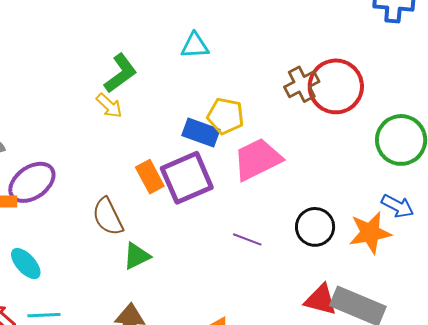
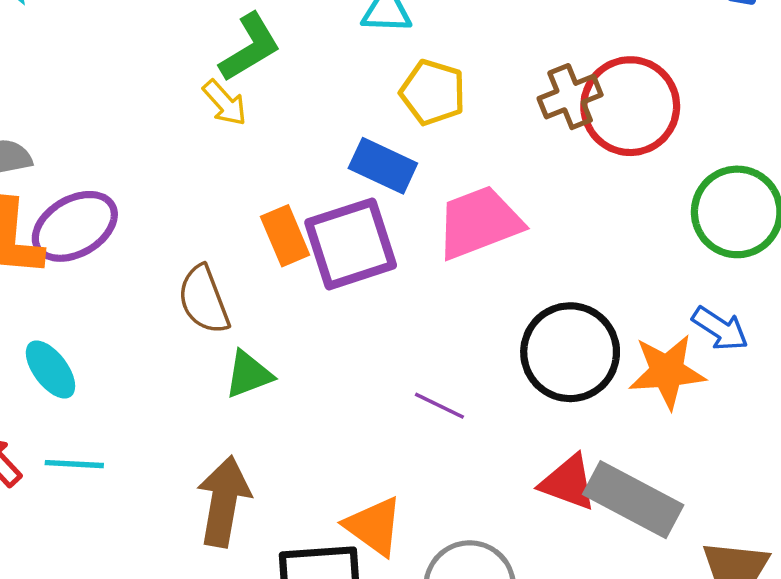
yellow pentagon: (225, 116) -> (433, 92), moved
black circle: (315, 227) -> (570, 352), size x1.4
purple line: (247, 239) -> (439, 406), moved

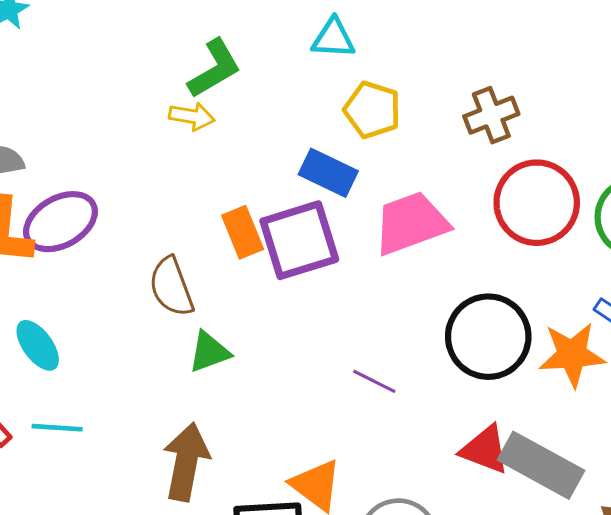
yellow arrow: (225, 103) -> (192, 116), turned -39
red circle: (630, 106) -> (537, 203), moved

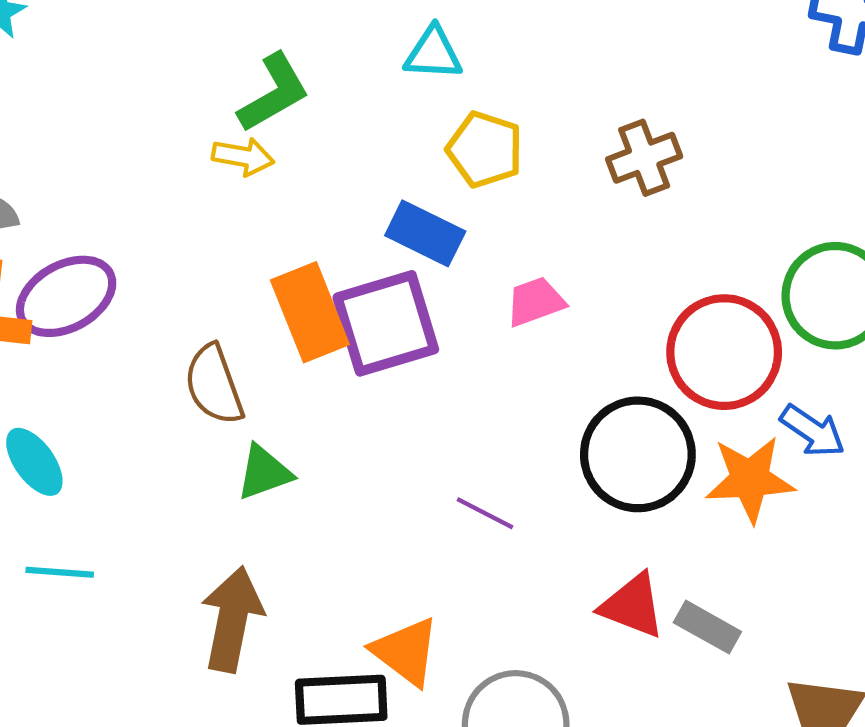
red circle: (537, 203) -> (724, 352), moved
pink trapezoid: (411, 223) -> (535, 302), size x0.6
orange rectangle: (243, 232) -> (310, 312), size x1.4
gray rectangle: (541, 465) -> (707, 627), size x0.6

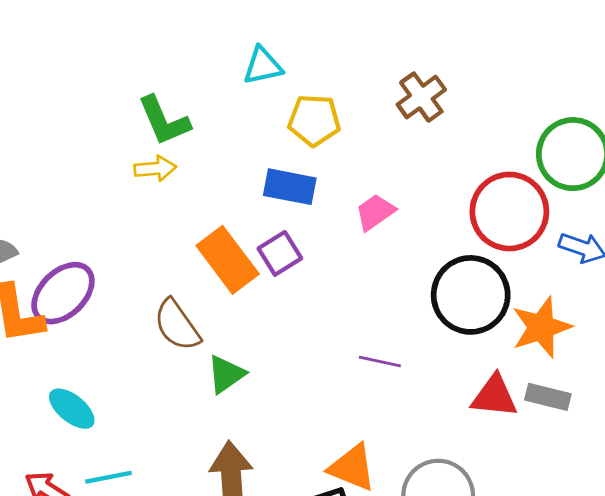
green L-shape: (274, 93) -> (164, 121), turned 112
purple square: (386, 323) -> (280, 253), size x0.6
orange star: (750, 479) -> (541, 327), moved

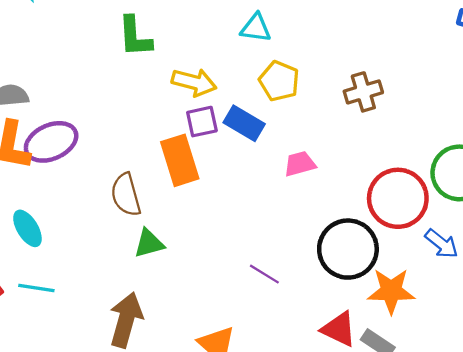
green L-shape: (164, 121) -> (135, 37), moved
yellow arrow: (155, 169) -> (194, 82), moved, size x1.4
purple square: (280, 253) -> (202, 122), moved

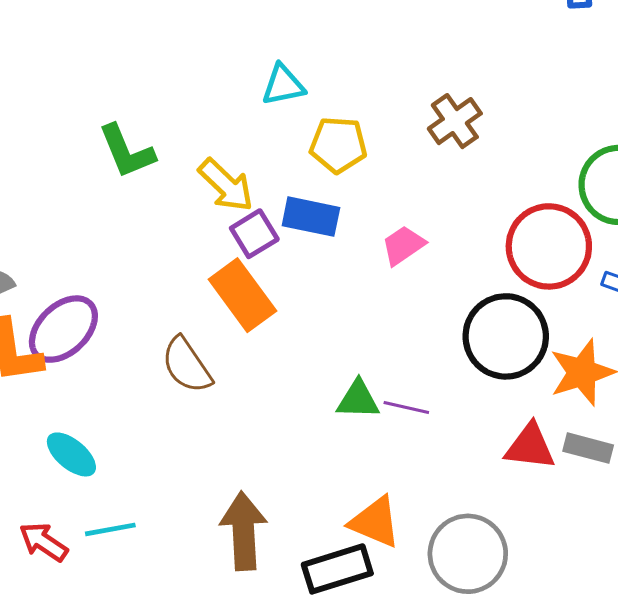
yellow arrow: (194, 82) -> (226, 185), turned 48
green triangle: (149, 243) -> (358, 400), moved, turned 36

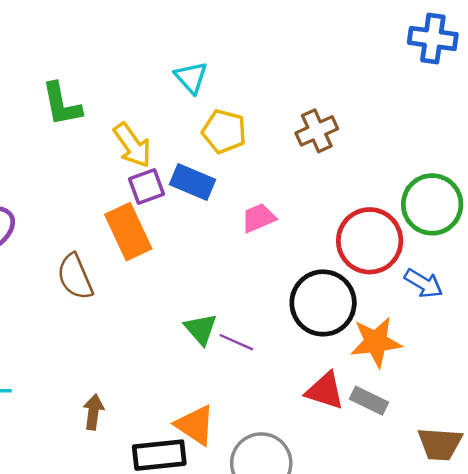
cyan triangle: (283, 85) -> (191, 77), turned 48
green triangle: (358, 400) -> (201, 329), turned 36
brown arrow: (244, 531) -> (93, 412), size x0.6

